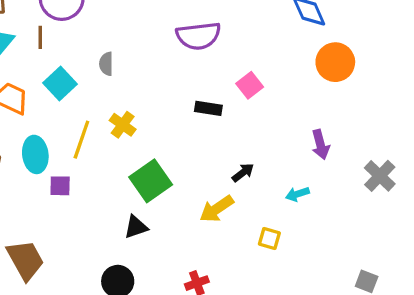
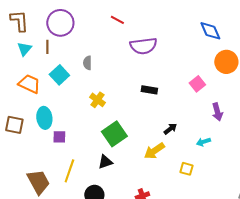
pink square: (250, 85) -> (197, 84), moved
yellow line: (81, 140) -> (69, 171), moved

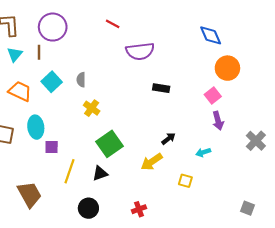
gray semicircle: (87, 63) -> (81, 80), moved
pink square: (197, 84) -> (213, 95), moved
black rectangle: (149, 90) -> (161, 88), moved
yellow line: (69, 171) -> (69, 171), moved

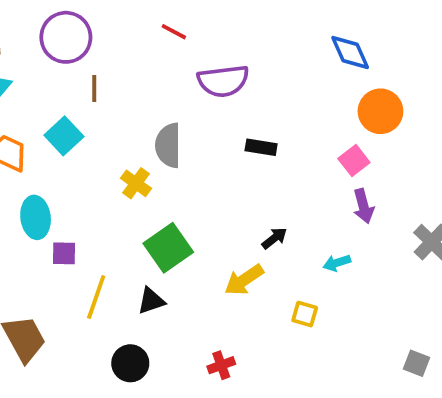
brown line: (39, 52) -> (94, 89), moved
gray semicircle: (81, 80) -> (168, 145), moved, size x1.6

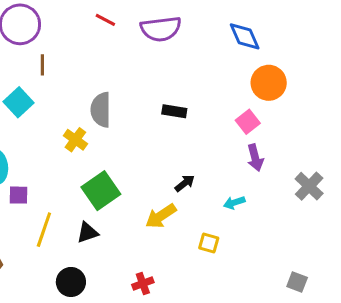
purple semicircle: (223, 81) -> (161, 29), moved

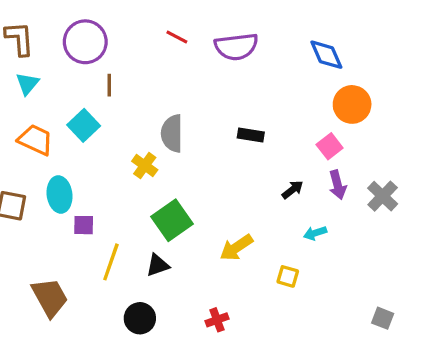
black arrow: (185, 183) -> (293, 190), moved
gray cross: (309, 186) -> (383, 196), moved

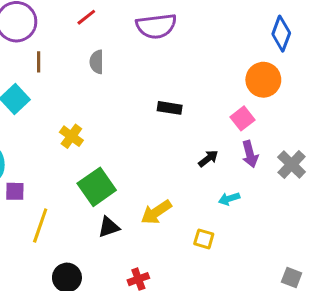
red line: (177, 37) -> (86, 17), moved, turned -66
blue diamond: (326, 55) -> (281, 34), moved, turned 44
gray semicircle: (172, 133) -> (97, 62), moved, size x0.7
black triangle: (158, 265) -> (109, 227), moved

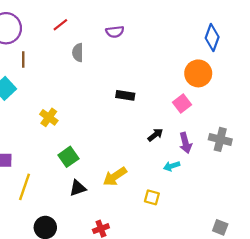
purple semicircle: (156, 26) -> (115, 32), size x0.6
gray semicircle: (97, 62) -> (78, 53), moved
purple arrow: (250, 154) -> (185, 143), moved
gray cross: (292, 165) -> (220, 139), turned -30
green square: (97, 187) -> (68, 157), size x0.7

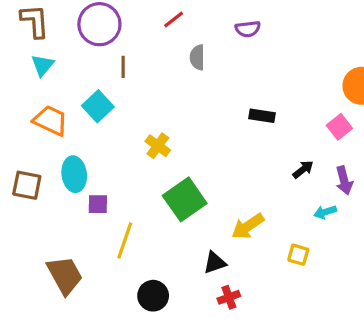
green square: (68, 157) -> (185, 199), size x1.5
black triangle: (78, 188) -> (215, 263), moved

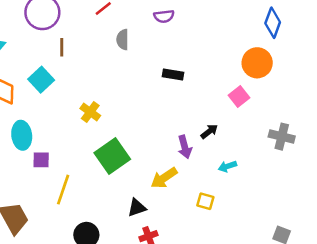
black rectangle: (262, 116) -> (173, 74), moved
purple arrow: (344, 180) -> (185, 147), moved

